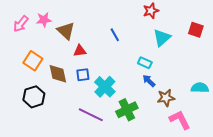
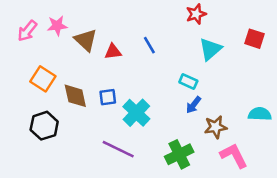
red triangle: (80, 51) -> (113, 52), moved
blue arrow: (149, 81) -> (194, 105), turned -96
green cross: (127, 110) -> (179, 154), moved

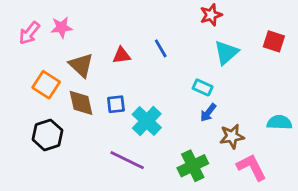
brown triangle: (86, 40) -> (81, 65), moved

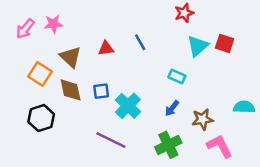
red square: (274, 41) -> (225, 43), moved
blue arrow: (208, 113) -> (172, 108), moved

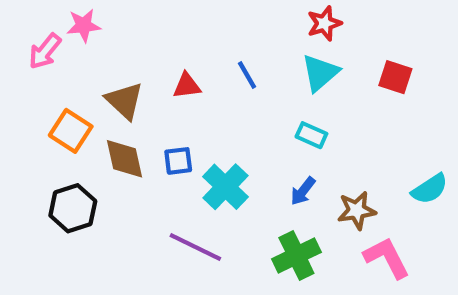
pink star: (53, 24) -> (84, 26), moved
cyan triangle: (198, 46) -> (320, 73), moved
cyan semicircle: (244, 107) -> (430, 189), turned 145

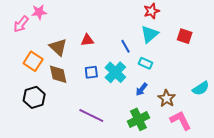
blue line: (247, 75) -> (125, 46), moved
blue square: (178, 161) -> (91, 72), moved
cyan cross: (225, 187) -> (115, 72), moved
brown star: (357, 210) -> (167, 98), turned -30

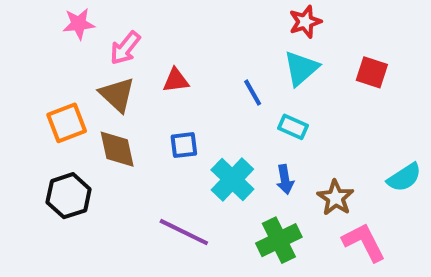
pink arrow: (21, 24) -> (125, 48), moved
orange square: (33, 61) -> (67, 123), turned 36
cyan cross: (115, 72) -> (232, 179), moved
blue arrow: (141, 89) -> (285, 179), turned -48

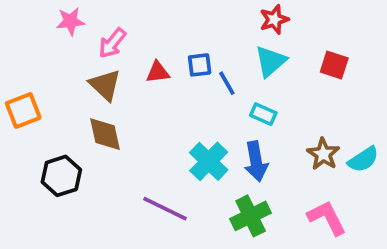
orange square: (67, 123) -> (23, 110), moved
blue square: (184, 145) -> (200, 65), moved
blue arrow: (285, 179) -> (256, 161), size x1.5
brown star: (336, 198) -> (323, 154), moved

